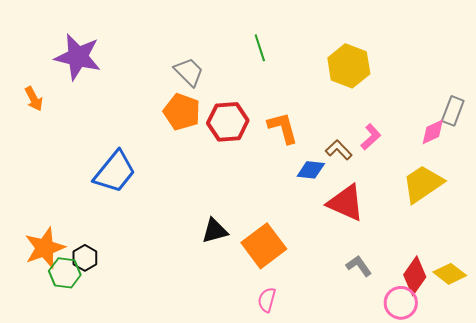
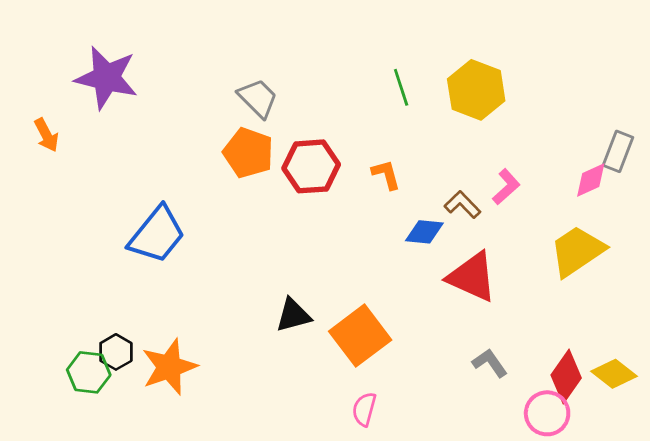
green line: (260, 48) -> (401, 87), moved
orange L-shape: (283, 128) -> (386, 175), size x0.7
orange star: (45, 248) -> (169, 367), moved

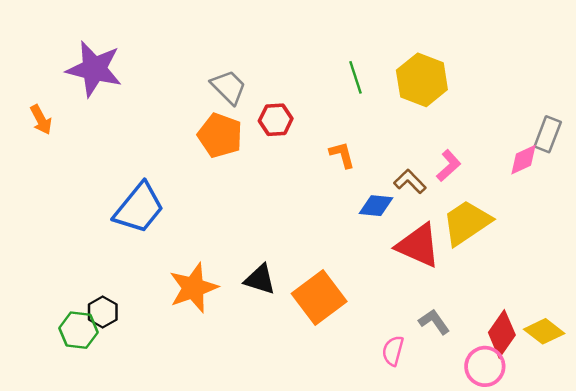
red hexagon: (311, 166) -> (276, 120), moved, size x0.7
yellow trapezoid: (577, 251) -> (467, 223), moved
black triangle: (293, 315) -> (260, 279), turned 32
orange star: (169, 367) -> (193, 288), moved
pink semicircle: (364, 409) -> (393, 351), moved

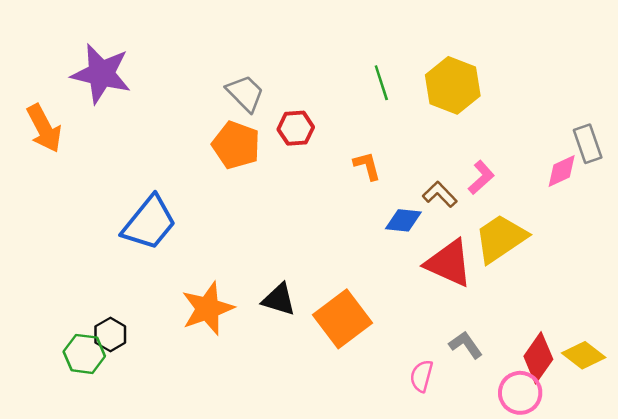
orange arrow: (41, 120) -> (44, 128), size x1.5
gray rectangle: (548, 134) -> (588, 144), turned -40

